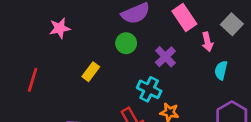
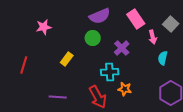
cyan cross: (149, 89) -> (110, 72), turned -30

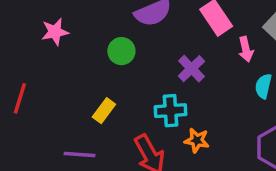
green circle: (93, 38) -> (121, 51), moved
yellow rectangle: (67, 59) -> (104, 111), moved

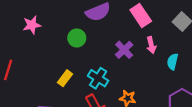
pink arrow: (246, 49) -> (151, 45), moved
cyan cross: (171, 111) -> (98, 78), moved, turned 36

